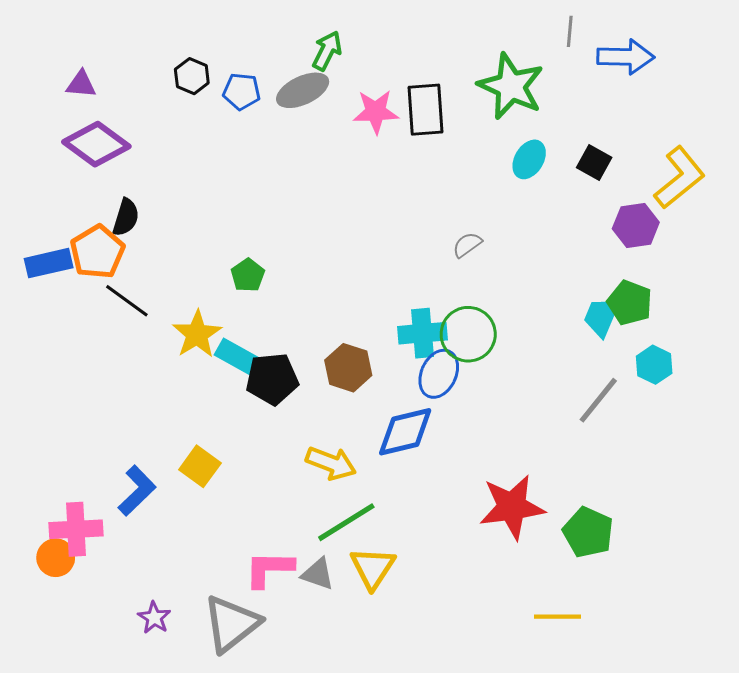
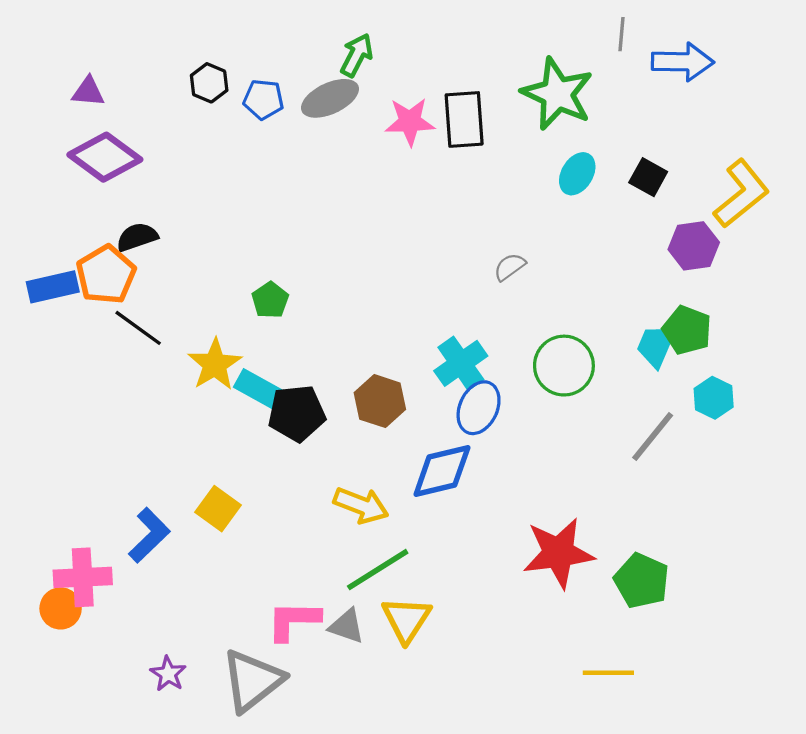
black semicircle: (126, 217) -> (137, 237), turned -126
cyan cross: (422, 333) -> (461, 363), turned -30
green circle: (468, 334) -> (564, 366), moved

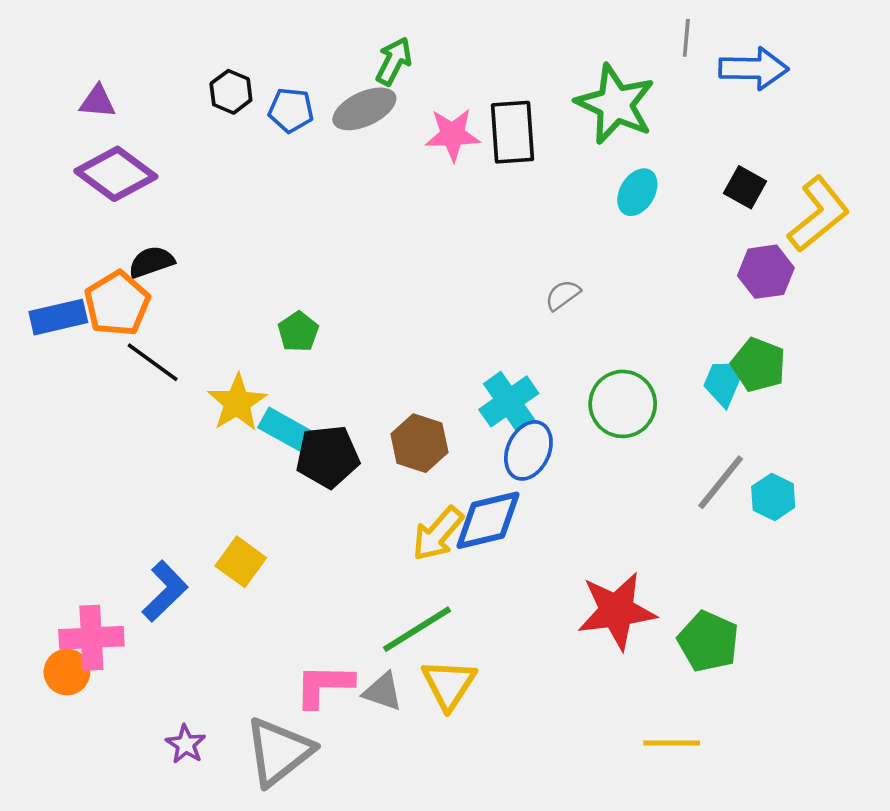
black square: (648, 177) -> (745, 187), moved
cyan hexagon: (714, 398) -> (773, 497), moved
yellow arrow: (361, 505) -> (438, 534), moved, turned 110

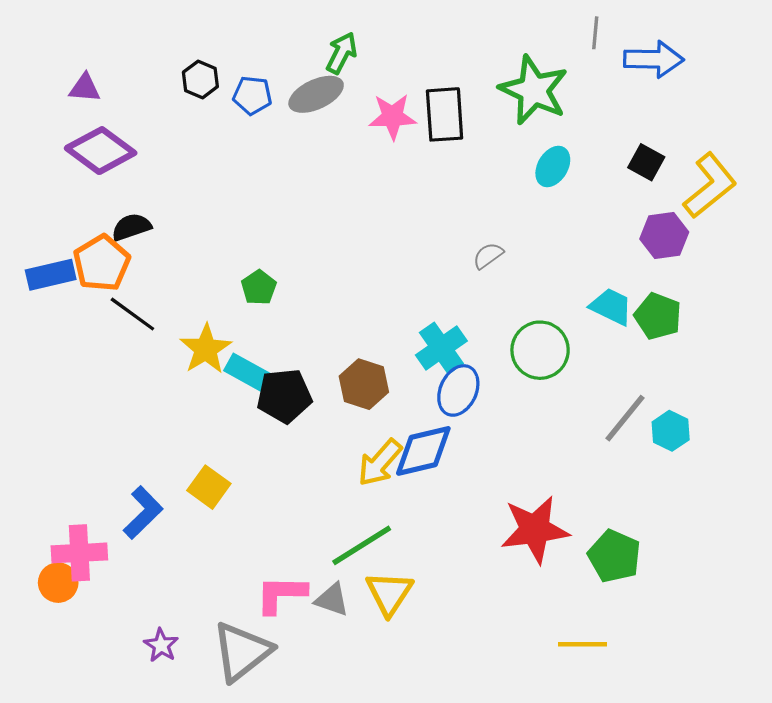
cyan trapezoid: (724, 382) -> (611, 307), moved, turned 93

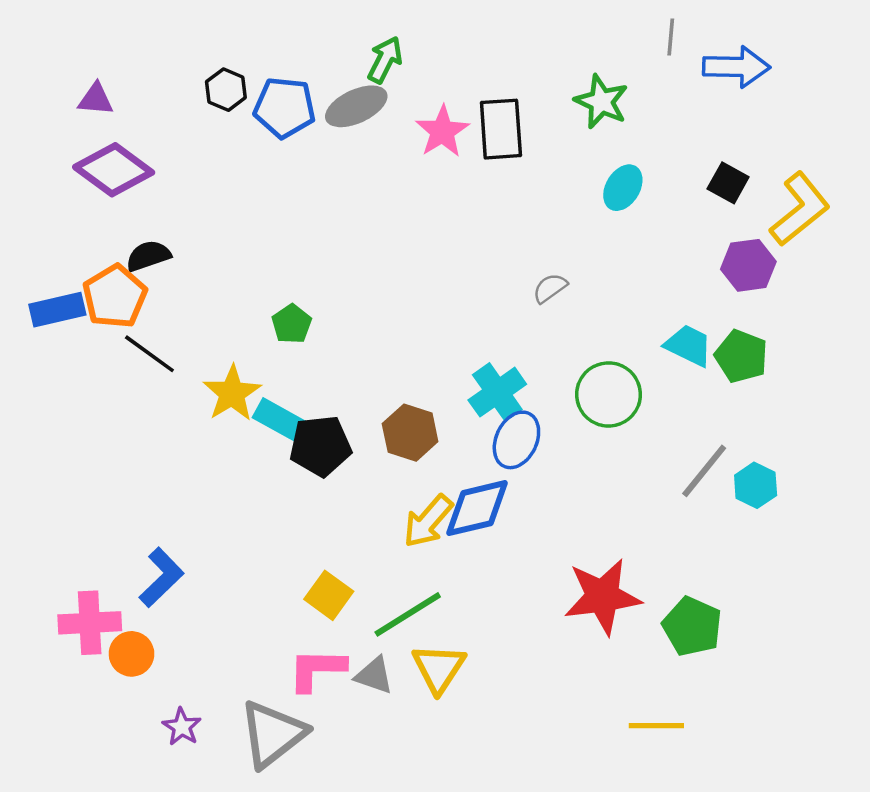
green star: (534, 90) -> (601, 102), size x0.7
blue pentagon: (252, 95) -> (285, 108), size x1.4
pink star: (393, 117) -> (442, 131), turned -30
yellow square: (209, 487) -> (329, 595), moved
orange circle: (58, 583) -> (132, 654), moved

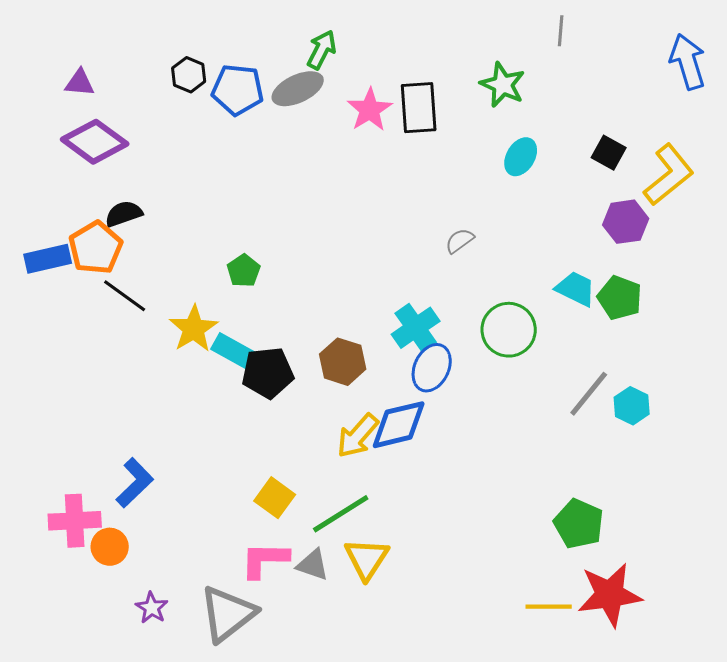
blue arrow: (736, 67) -> (688, 62), moved, turned -108
red star: (603, 597) -> (610, 595), moved

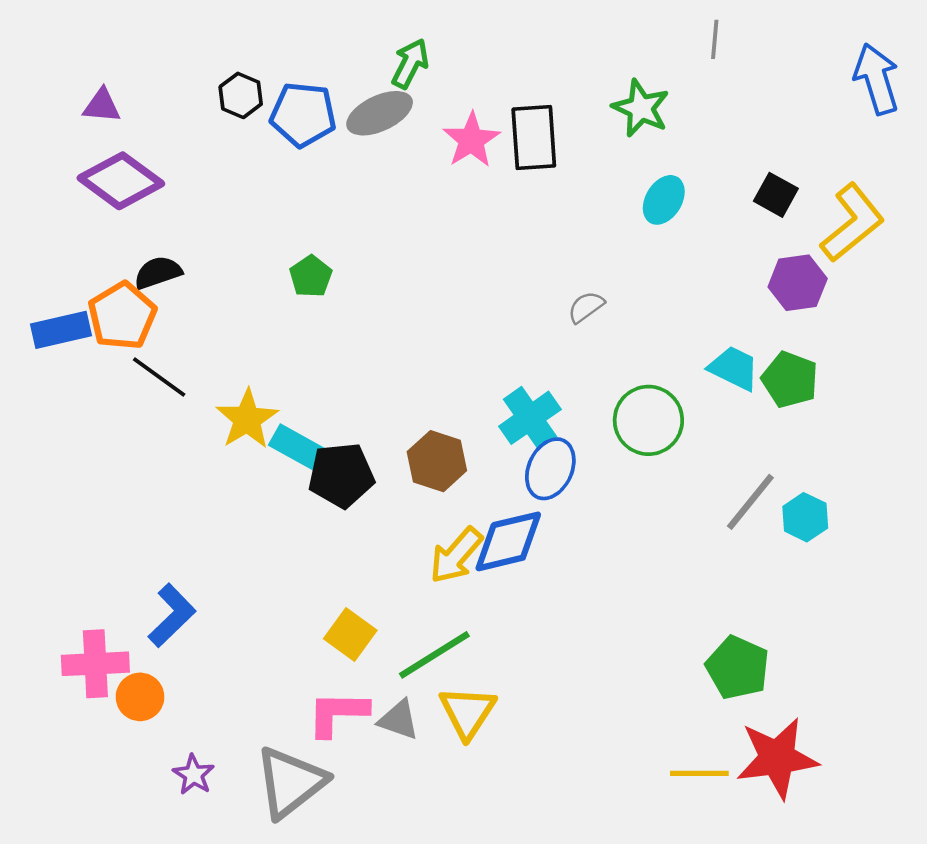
green pentagon: (244, 271) -> (311, 276), moved

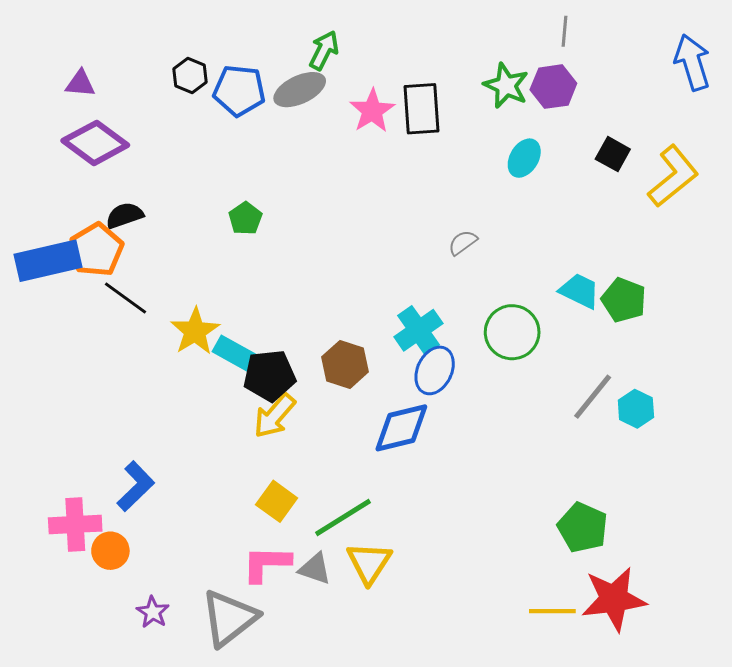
purple hexagon: (798, 283) -> (553, 87), moved
blue rectangle: (61, 330) -> (48, 261), size x1.4
yellow arrow: (456, 555) -> (275, 416), moved

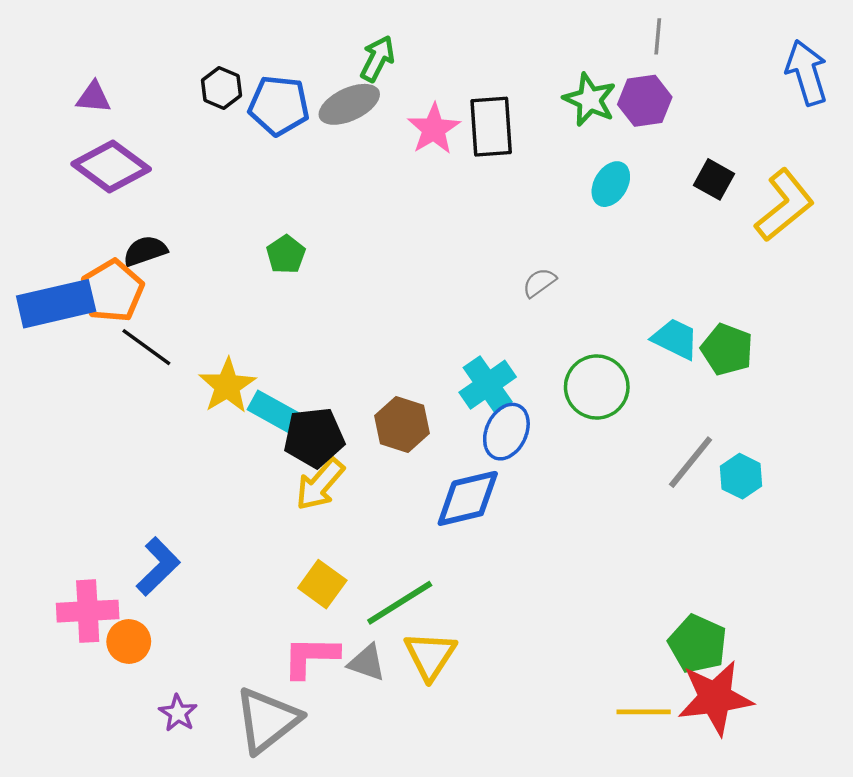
green pentagon: (583, 528) -> (698, 644), moved

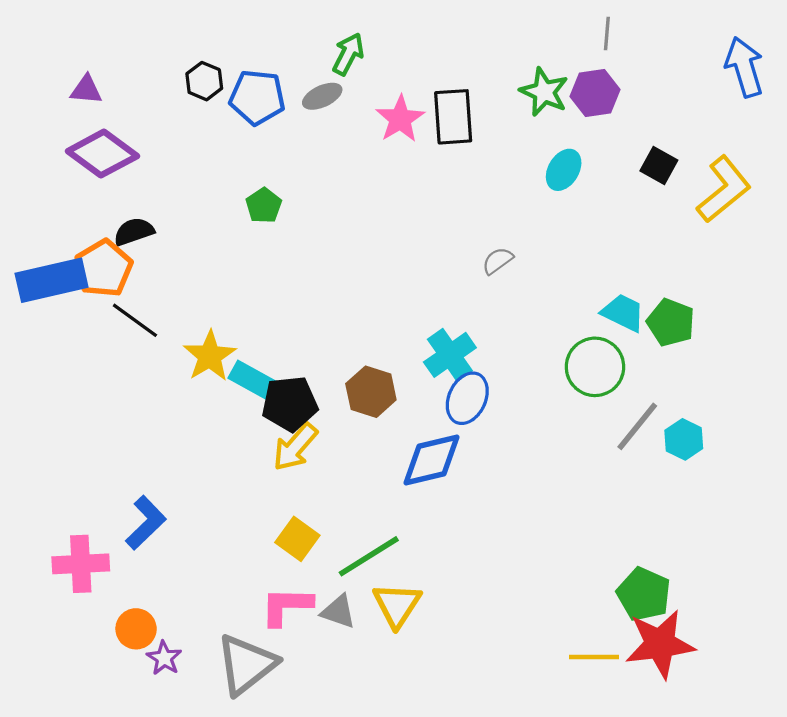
gray ellipse: (349, 104) -> (322, 96), size x0.7
green pentagon: (286, 254) -> (264, 206), moved
green circle: (597, 387) -> (595, 367), moved
orange circle: (129, 642) -> (136, 629), moved

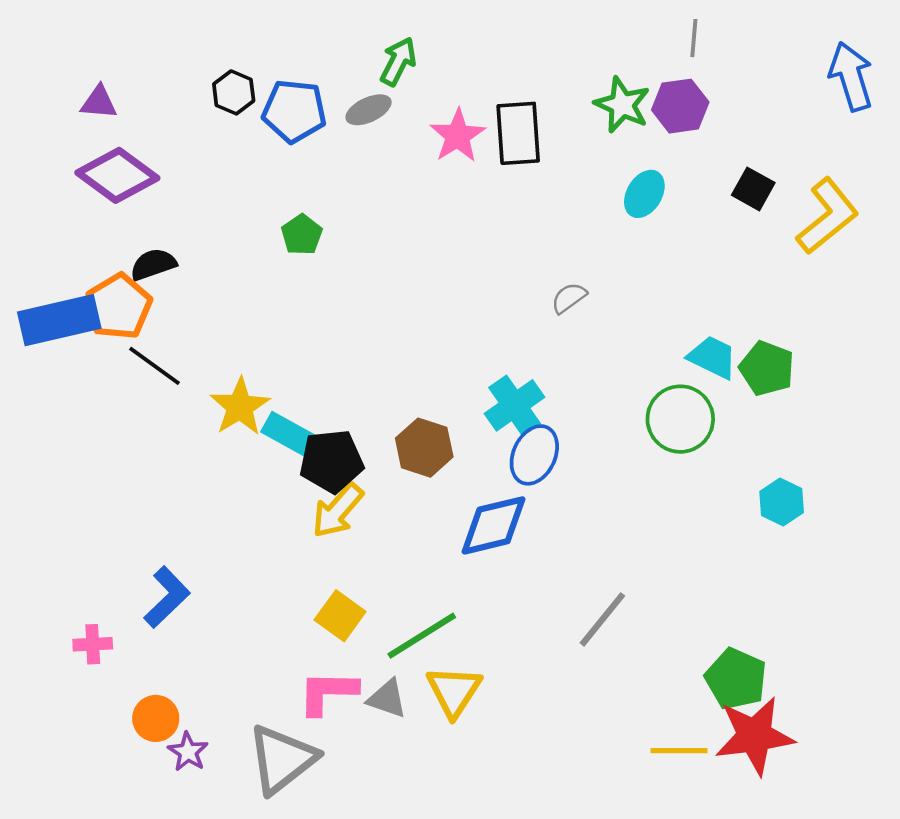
gray line: (637, 426) -> (602, 619), moved
pink cross: (81, 564) -> (93, 644), size x0.6

